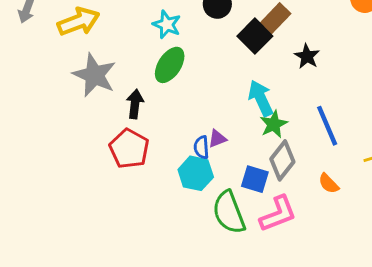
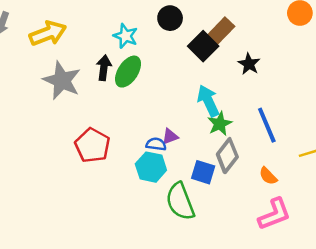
black arrow: (135, 104) -> (104, 68), moved
blue semicircle: (201, 147) -> (156, 144), turned 102
pink L-shape: (278, 214) -> (274, 214), moved

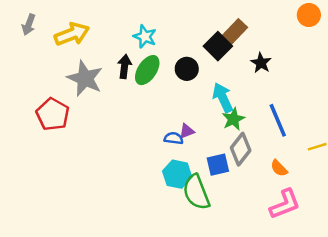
black circle: (170, 18) -> (187, 69), moved
red pentagon: (92, 145) -> (53, 114), moved
cyan hexagon: (151, 167) -> (177, 174), moved
blue square: (203, 172) -> (218, 165), turned -30

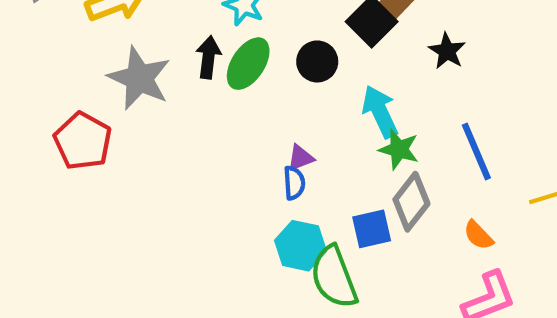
green star: (233, 119) -> (399, 149), turned -30
purple triangle: (187, 131) -> (300, 158), moved
blue semicircle: (174, 138) -> (294, 183), turned 78

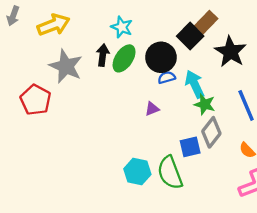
black star: (447, 51) -> (230, 52), size x1.6
black circle: (317, 61) -> (161, 57), size x1.4
blue semicircle: (294, 183) -> (167, 77), moved, turned -102
cyan hexagon: (300, 246) -> (137, 172), moved

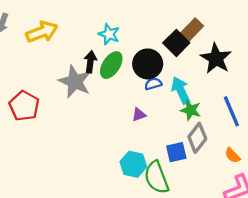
gray star: (66, 66) -> (75, 82), moved
cyan hexagon: (137, 172) -> (133, 164), moved

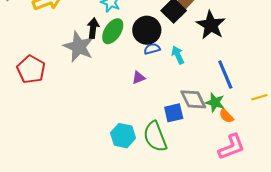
cyan arrow: (181, 90) -> (178, 55), size x0.7
green star: (191, 110) -> (215, 102), moved
gray diamond: (197, 138) -> (193, 99), turned -64
cyan hexagon: (133, 164) -> (123, 136), moved

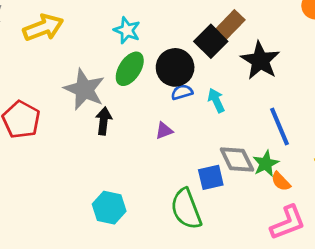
black arrow: (93, 28) -> (104, 121), moved
green star: (215, 102) -> (266, 164), turned 30
cyan hexagon: (123, 136) -> (109, 208), moved

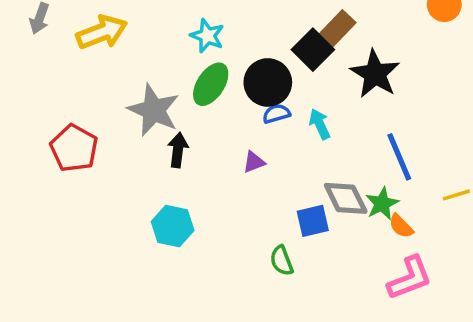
cyan hexagon: (109, 208) -> (173, 226), moved
green semicircle: (186, 209) -> (282, 261), size x0.6

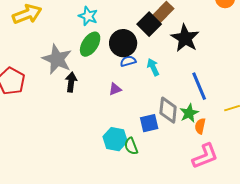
gray diamond: (346, 198) -> (168, 110), turned 32
cyan hexagon: (173, 226) -> (115, 139), moved
orange semicircle: (401, 226) -> (200, 126), turned 56

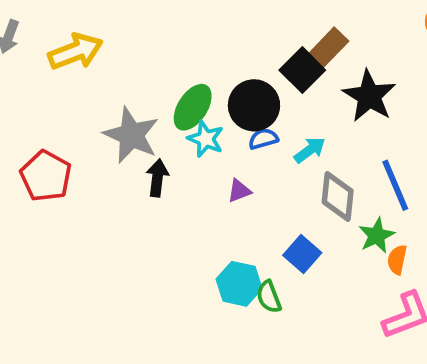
cyan star: (88, 16) -> (206, 139), moved
cyan arrow: (153, 67) -> (310, 150), turned 78
gray diamond: (168, 110) -> (338, 196), moved
blue square: (149, 123) -> (302, 254), turned -36

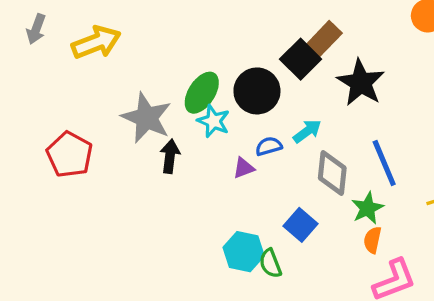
blue semicircle: (263, 139) -> (269, 146), moved
orange semicircle: (397, 260) -> (372, 240), moved

